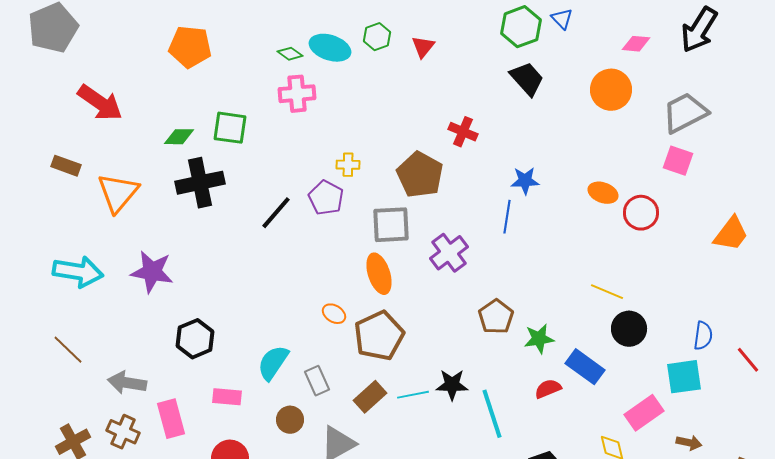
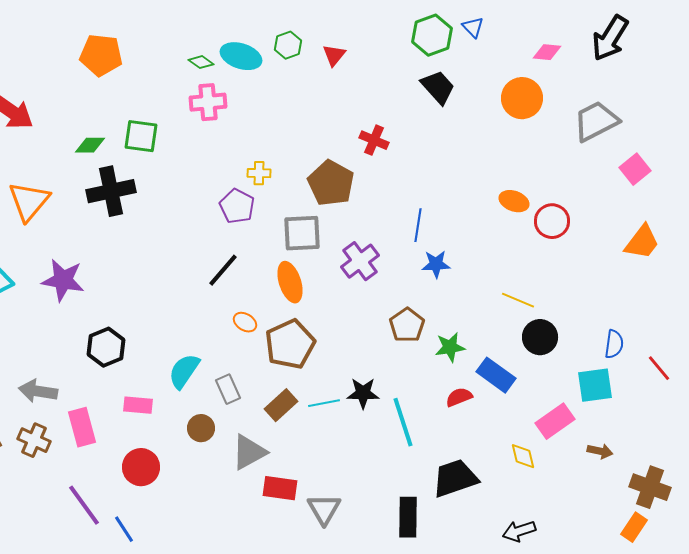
pink square: (678, 161) -> (635, 169), moved, turned 32
blue star: (525, 181) -> (436, 264), moved
black line: (276, 213) -> (223, 270), moved

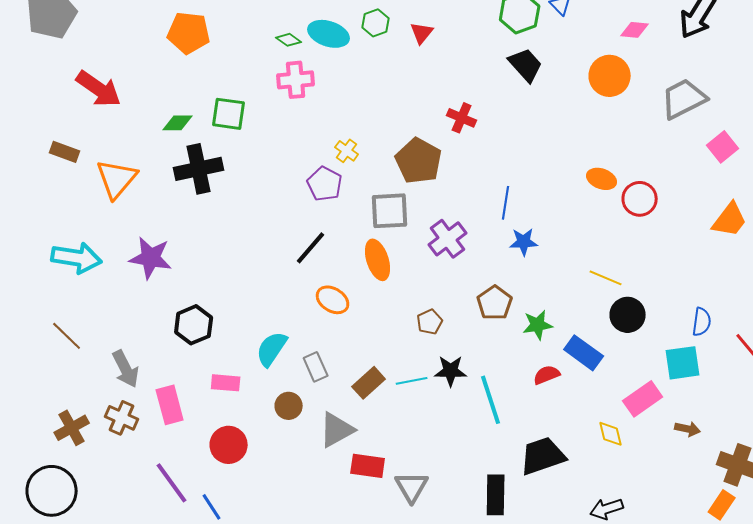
yellow cross: (259, 173) -> (347, 151), turned 35
orange ellipse: (245, 322) -> (333, 300), size x1.4
brown pentagon: (290, 344) -> (430, 322), moved, size x0.5
gray arrow: (38, 391) -> (126, 369), turned -126

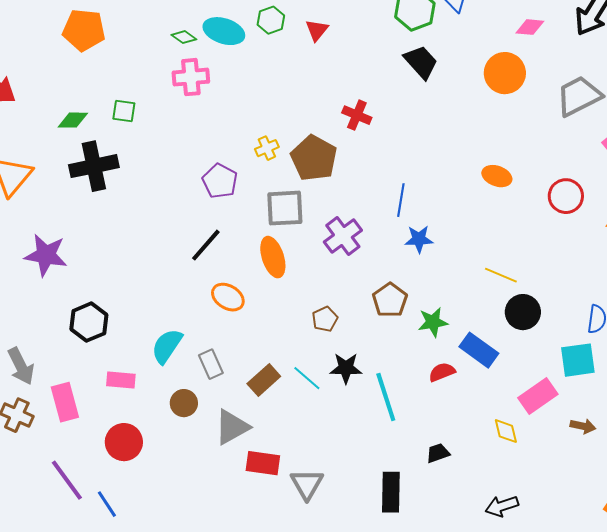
green square: (229, 114) -> (124, 111), size x0.7
yellow cross: (347, 151) -> (267, 148), moved, turned 30
red circle: (640, 199) -> (566, 196), moved
cyan line: (412, 381) -> (307, 378), turned 52
black trapezoid: (543, 456) -> (438, 453), size x0.5

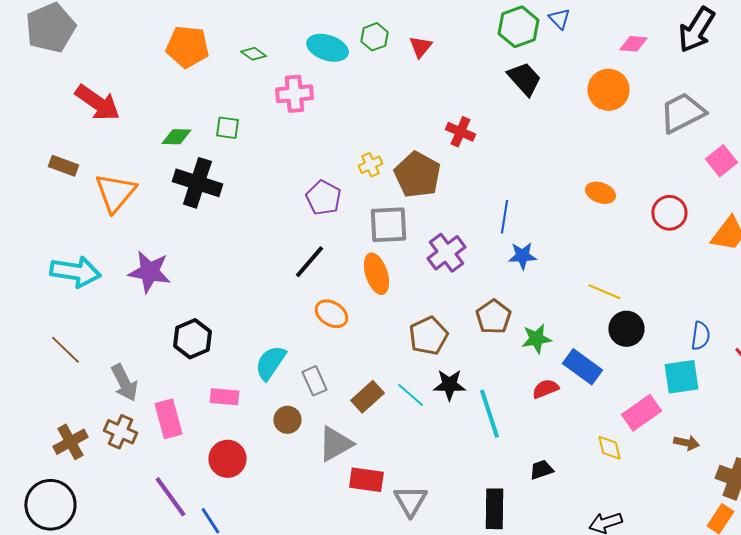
green diamond: (184, 37) -> (253, 54), moved
black cross: (94, 166) -> (197, 183), turned 30
brown pentagon: (325, 319) -> (428, 336), size x1.5

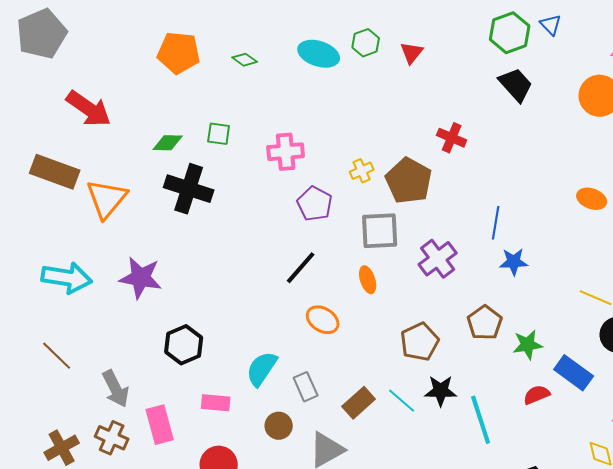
pink cross: (294, 94) -> (286, 152), moved
brown rectangle: (63, 166) -> (55, 172), size x1.6
orange ellipse: (376, 274) -> (368, 280), size x0.7

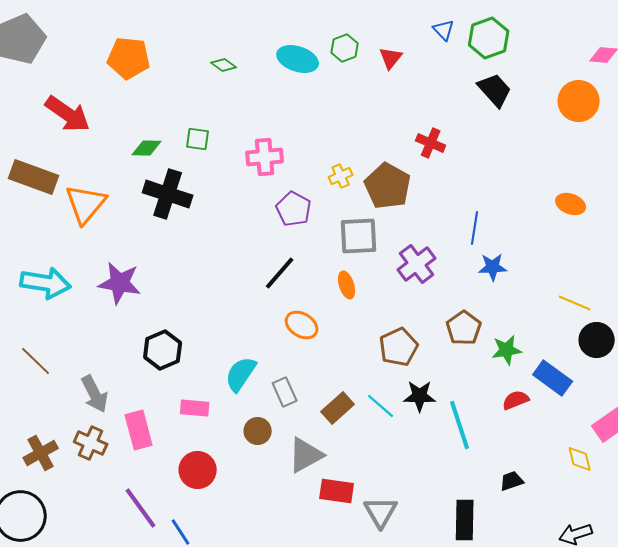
blue triangle: (551, 25) -> (444, 30), moved
orange pentagon: (179, 53) -> (129, 58), moved

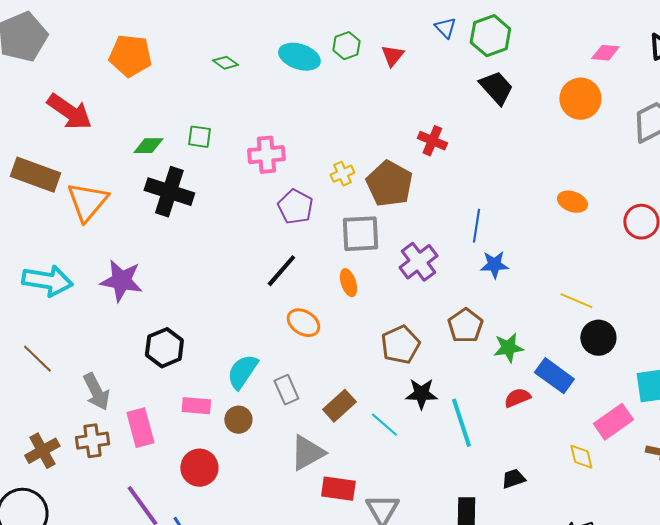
cyan line: (381, 406) -> (384, 425), moved
brown circle: (258, 431) -> (238, 420), moved
brown cross: (91, 443) -> (92, 441), turned -32

